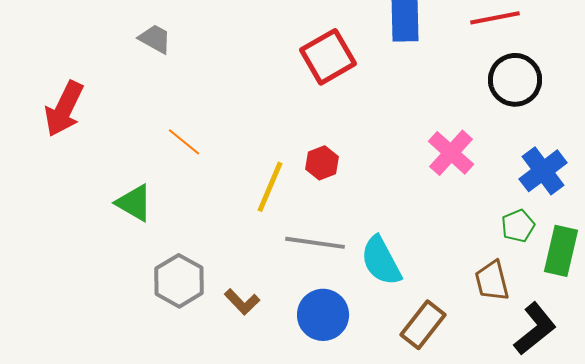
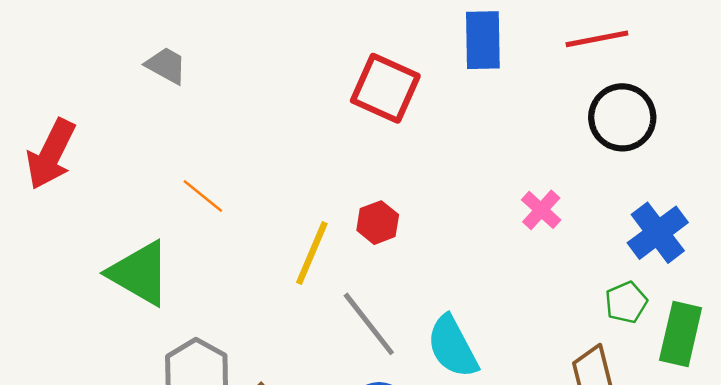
red square: (328, 57) -> (385, 88), turned -36
pink cross: (451, 153) -> (541, 210), size x0.7
green triangle: (134, 203) -> (140, 273), size x1.4
gray line: (315, 243) -> (369, 324), turned 44

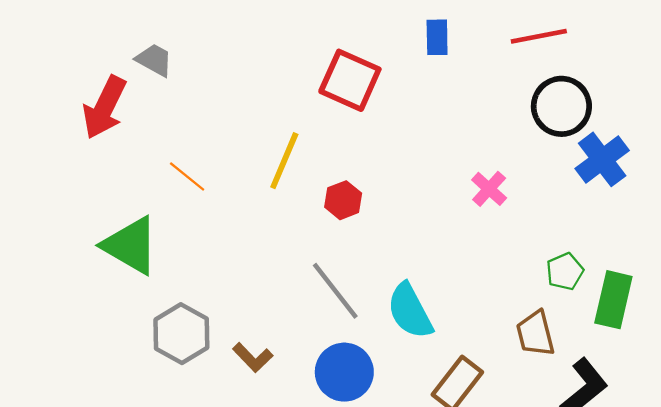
blue rectangle: (483, 40) -> (437, 37), size x0.7
red arrow: (51, 154) -> (105, 107), moved
blue cross: (658, 233) -> (602, 159), moved
yellow line: (312, 253) -> (284, 161), moved

